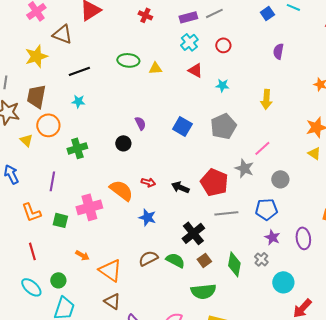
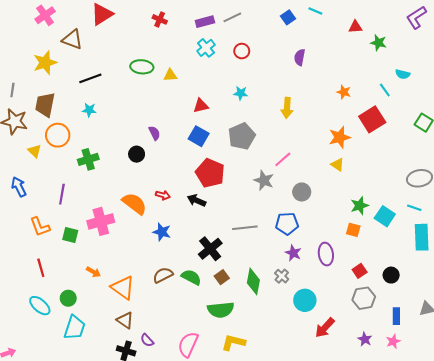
red triangle: (195, 70) -> (201, 106), moved, turned -42
red pentagon: (214, 182) -> (210, 173), moved

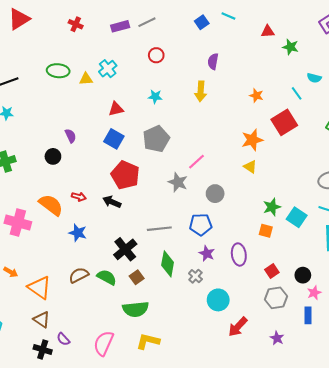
cyan cross: (206, 48) -> (108, 69), moved
yellow arrow: (287, 108) -> (201, 91), moved
pink cross: (101, 221) -> (18, 222), turned 30
green diamond: (253, 281) -> (168, 264), moved
pink star: (393, 341) -> (314, 293), moved

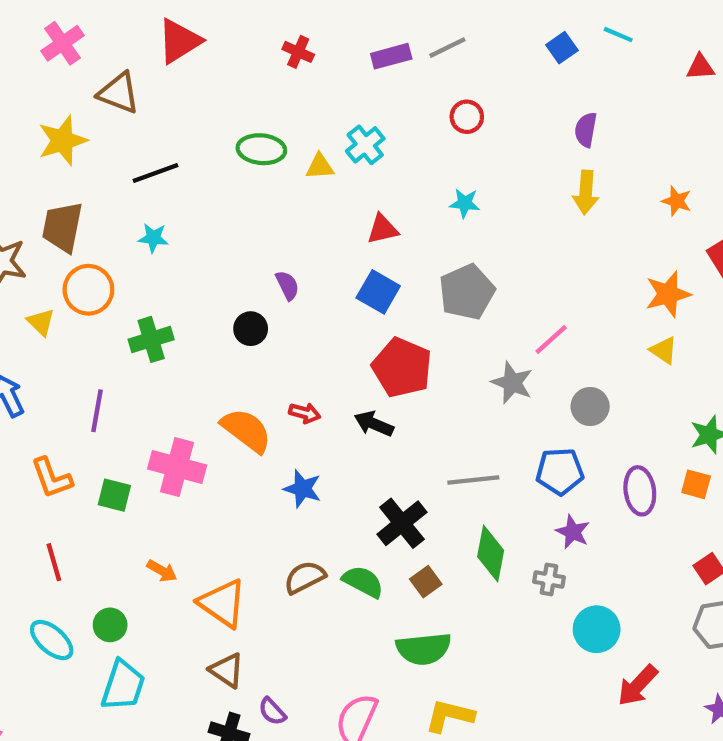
yellow arrow: (201, 91) -> (586, 192), moved
purple ellipse: (239, 254) -> (640, 491), moved
gray cross: (195, 276) -> (549, 579), turned -32

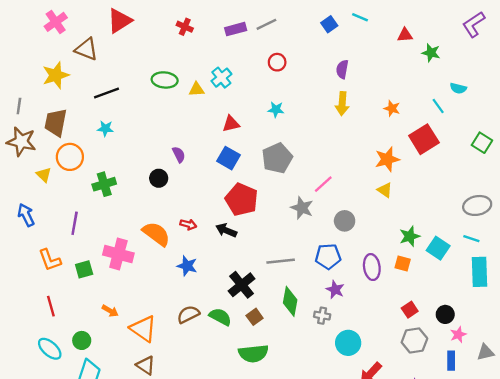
green square: (114, 495) -> (84, 269), turned -30

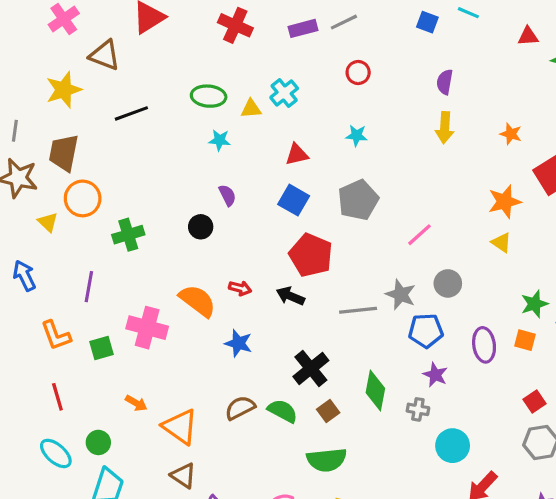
blue square: (329, 24) -> (427, 22), turned -35
red cross: (185, 27) -> (235, 25), size x1.5
cyan star: (105, 129) -> (220, 140), moved
gray star: (302, 208) -> (401, 294), moved
gray line: (281, 261) -> (358, 310), moved

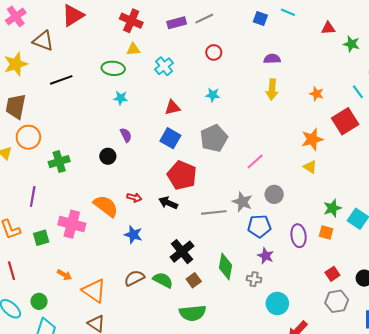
purple semicircle: (445, 82) -> (272, 59), turned 77
yellow triangle: (251, 109) -> (133, 49), moved

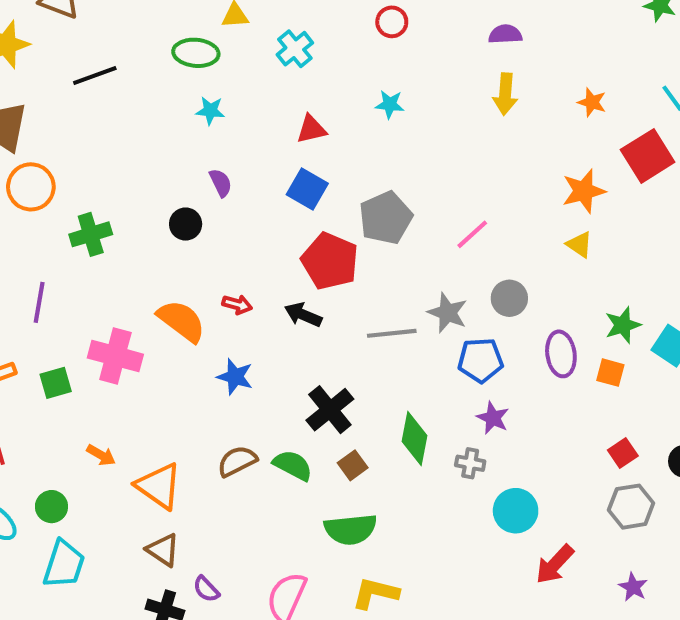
gray pentagon: (214, 138) -> (386, 218), moved
purple ellipse: (299, 236) -> (561, 354), moved

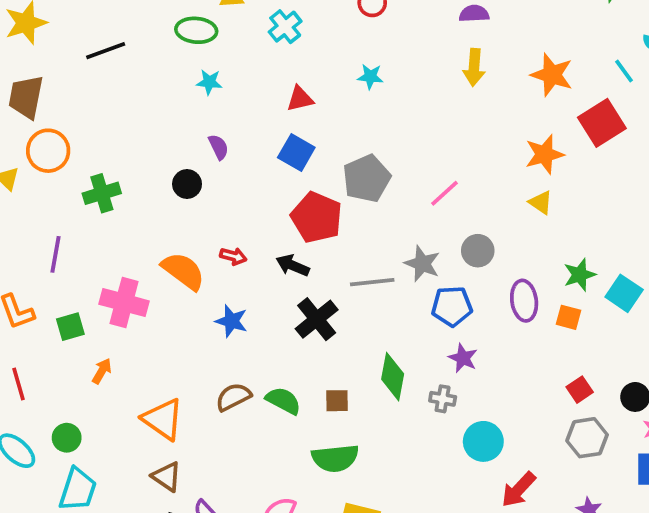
orange star: (592, 102) -> (552, 75), size x1.6
black cross: (330, 410) -> (317, 319), moved
orange arrow: (101, 455) -> (102, 371), moved, turned -90
brown square: (353, 465) -> (337, 401), turned 35

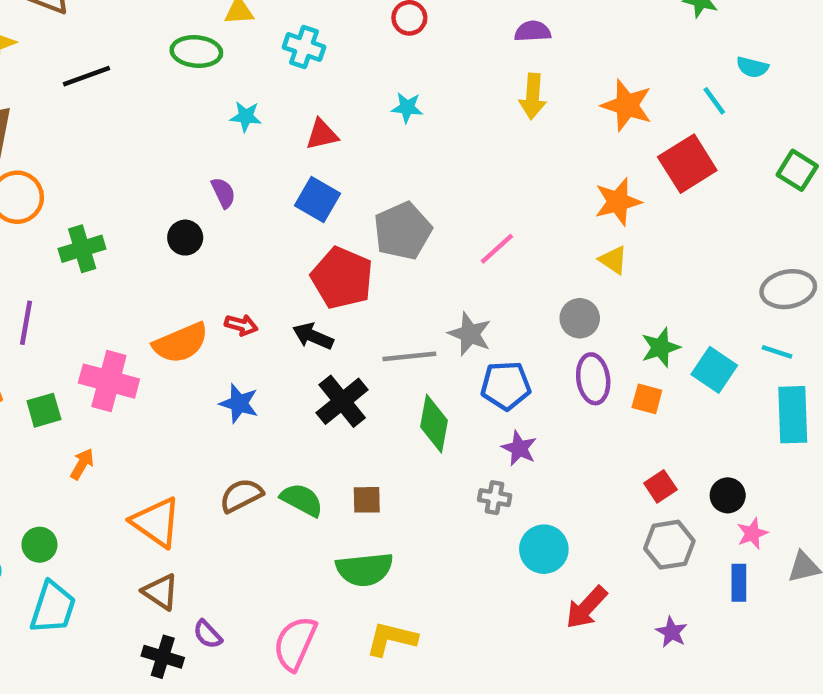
cyan cross: (285, 27) -> (304, 47), turned -32
cyan star: (209, 82) -> (246, 117), moved
gray circle: (478, 251) -> (580, 318), moved
orange semicircle: (183, 271) -> (181, 343), turned 120
green diamond: (393, 377) -> (434, 424), moved

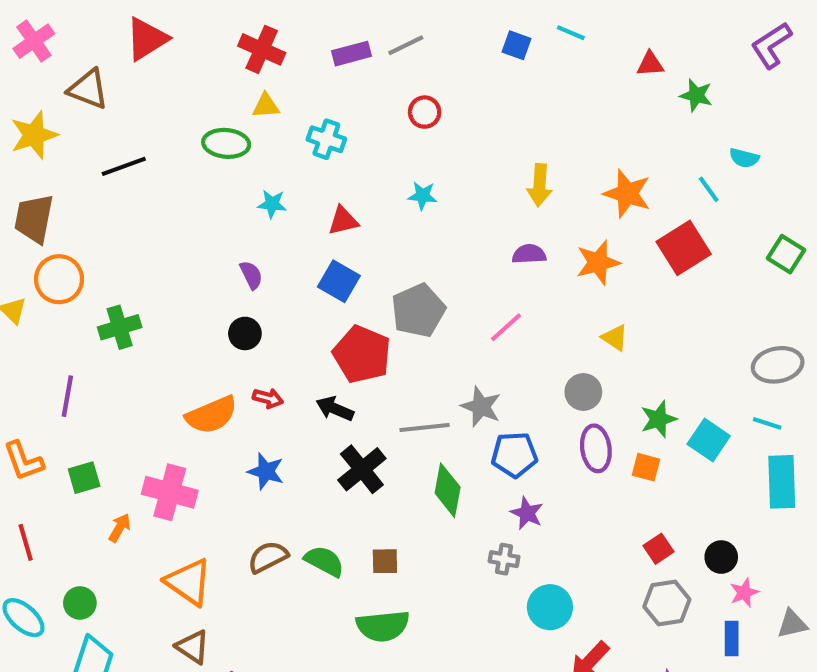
purple semicircle: (533, 31) -> (529, 254), moved
orange star: (618, 202) -> (598, 262), moved
black circle: (185, 238) -> (245, 333), moved
pink cross: (109, 381) -> (170, 492), moved

